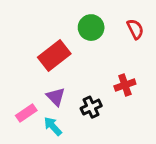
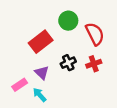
red semicircle: (135, 29) -> (95, 34), moved, size x1.5
black cross: (91, 107) -> (68, 63), moved

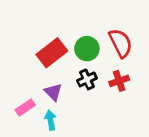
green circle: (68, 21) -> (87, 49), moved
cyan arrow: (40, 95) -> (50, 120), turned 32

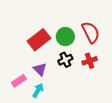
cyan arrow: (50, 120) -> (38, 90), turned 40

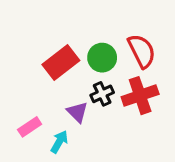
red cross: (90, 61) -> (140, 96), size x1.5
purple triangle: (40, 69) -> (77, 112), moved

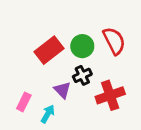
red cross: (140, 96) -> (110, 95), moved
pink rectangle: (30, 127) -> (24, 102), turned -30

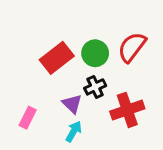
red semicircle: (114, 41) -> (132, 47), turned -116
cyan arrow: (48, 114) -> (74, 131), moved

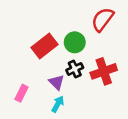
red semicircle: (132, 47) -> (103, 19), moved
red cross: (127, 110) -> (104, 71), moved

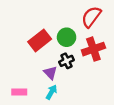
red cross: (104, 71) -> (93, 49), moved
pink rectangle: (21, 93) -> (19, 92), moved, turned 64

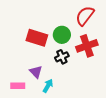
red rectangle: (40, 40) -> (37, 38), turned 55
purple triangle: (50, 73) -> (36, 72), moved

